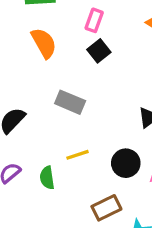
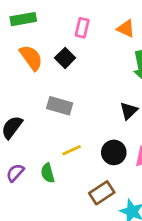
pink rectangle: (94, 20) -> (82, 28), moved
black square: (99, 51) -> (65, 58), moved

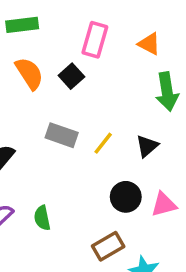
pink rectangle: (82, 28) -> (95, 40), size x1.4
yellow line: (71, 150) -> (103, 143), moved, turned -30

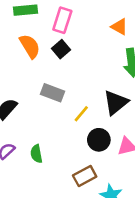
pink rectangle: (95, 40) -> (62, 20), moved
yellow line: (103, 143) -> (81, 114), moved
black triangle: (147, 146) -> (116, 103), size x1.5

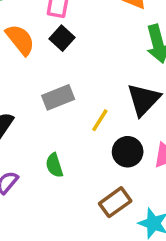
gray rectangle: (53, 93) -> (58, 97), turned -35
green semicircle: (36, 154) -> (54, 165), moved

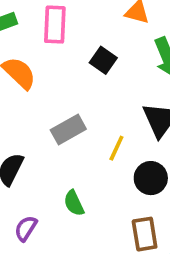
black square: (62, 38) -> (103, 60), moved
brown rectangle: (115, 202) -> (145, 234), turned -56

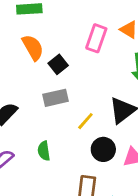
pink rectangle: (55, 25) -> (96, 38), moved
black square: (103, 60) -> (58, 64), moved

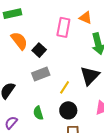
black circle: (103, 149) -> (68, 110), moved

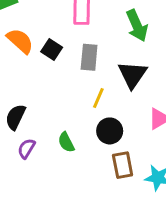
gray rectangle: (41, 74) -> (89, 57), moved, turned -54
purple semicircle: (11, 123) -> (26, 148), moved

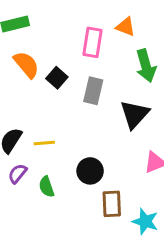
yellow line: (98, 98) -> (44, 143), moved, turned 54
black circle: (110, 131) -> (90, 171), moved
green semicircle: (66, 142) -> (46, 187), moved

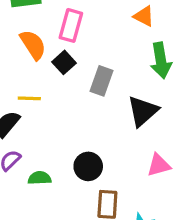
pink rectangle: (93, 42) -> (71, 25), moved
yellow line: (44, 143) -> (29, 98), moved
green semicircle: (46, 187) -> (40, 178), turned 100

